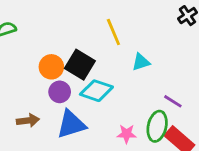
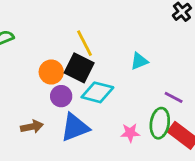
yellow line: (113, 32) -> (85, 43), moved

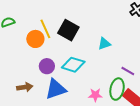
yellow line: (85, 43) -> (45, 29), moved
black square: (79, 68) -> (68, 30), moved
orange circle: (51, 72) -> (35, 39), moved

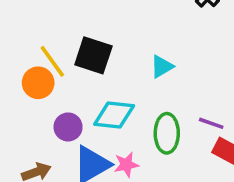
purple line: (128, 71) -> (211, 123), moved
green ellipse: (117, 89) -> (167, 133), moved
pink star: (95, 95) -> (126, 165), moved

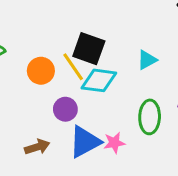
yellow line: (52, 61) -> (73, 67), moved
cyan diamond: (114, 115) -> (99, 80), moved

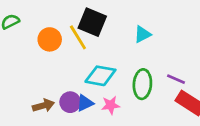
cyan diamond: (99, 80) -> (100, 76), moved
purple circle: (65, 109) -> (70, 102), moved
blue triangle: (85, 142) -> (85, 103), size x0.6

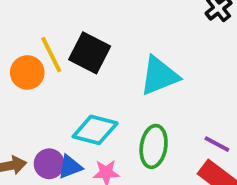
cyan triangle: (142, 34) -> (159, 76), size x1.6
yellow line: (78, 37) -> (51, 55), moved
purple line: (176, 79) -> (217, 144), moved

